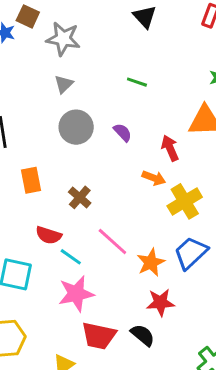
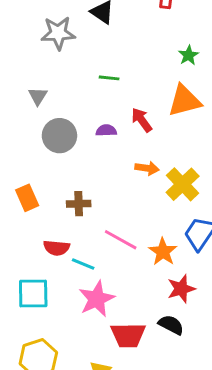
gray star: (63, 39) -> (58, 33), moved
purple semicircle: (123, 132) -> (106, 131), turned -36
red arrow: (170, 148) -> (142, 120), moved
brown cross: (80, 197) -> (79, 204), turned -30

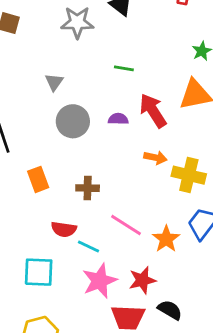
red arrow: (142, 120) -> (153, 111), size x1.4
yellow cross: (183, 184) -> (189, 175), turned -36
red star: (181, 289) -> (142, 280), moved

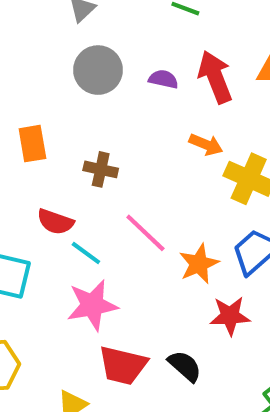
red star: (142, 280) -> (230, 316), moved

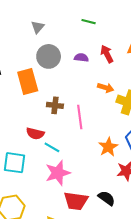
red arrow: (215, 77) -> (107, 54), size x0.7
orange rectangle: (32, 144) -> (28, 82), moved, size x1.4
pink line: (145, 233) -> (80, 117), moved, turned 45

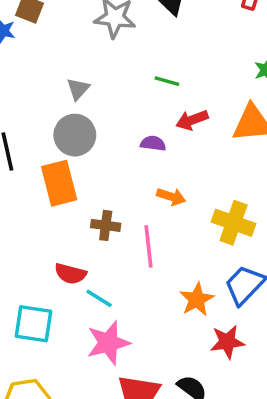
red arrow: (107, 54) -> (192, 120), moved, turned -84
gray circle: (49, 56) -> (75, 135), moved
orange arrow: (106, 88) -> (171, 197), moved

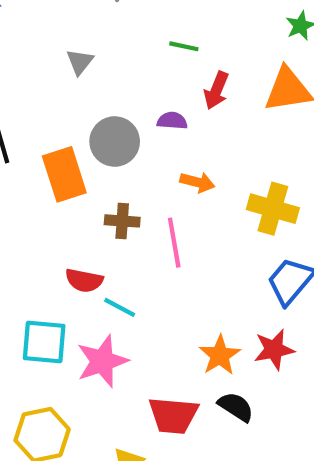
red arrow: (192, 120) -> (216, 90), turned -44
gray circle: (75, 135) -> (115, 142), moved
orange star: (197, 299) -> (220, 355), moved
pink star: (108, 343) -> (102, 361), moved

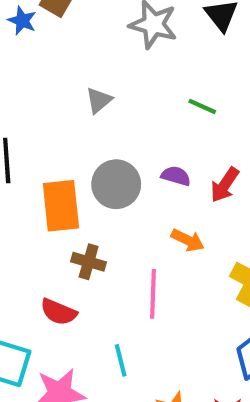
red arrow: (216, 90) -> (225, 185), moved
brown cross: (122, 221) -> (89, 262), moved
cyan line: (120, 307) -> (121, 360), moved, turned 36

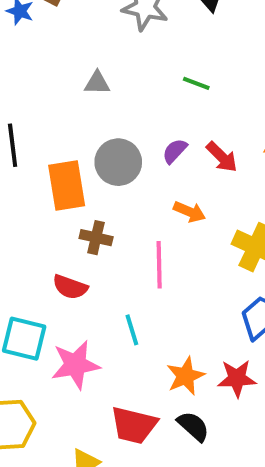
gray triangle: (99, 100) -> (97, 83), turned 44
purple semicircle: (176, 176) -> (175, 151), turned -60
red arrow: (225, 185) -> (222, 157), turned -76

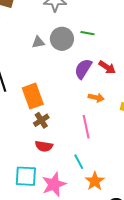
purple semicircle: (175, 151) -> (83, 69), size x1.5
gray circle: (118, 162) -> (62, 39), moved
brown cross: (96, 238) -> (41, 120), moved, turned -35
orange star: (186, 376) -> (95, 181), moved

